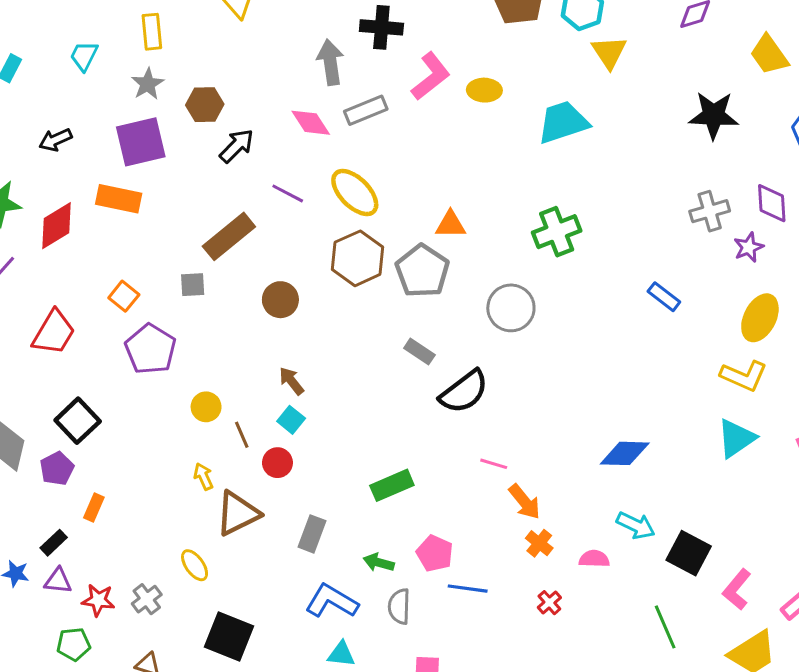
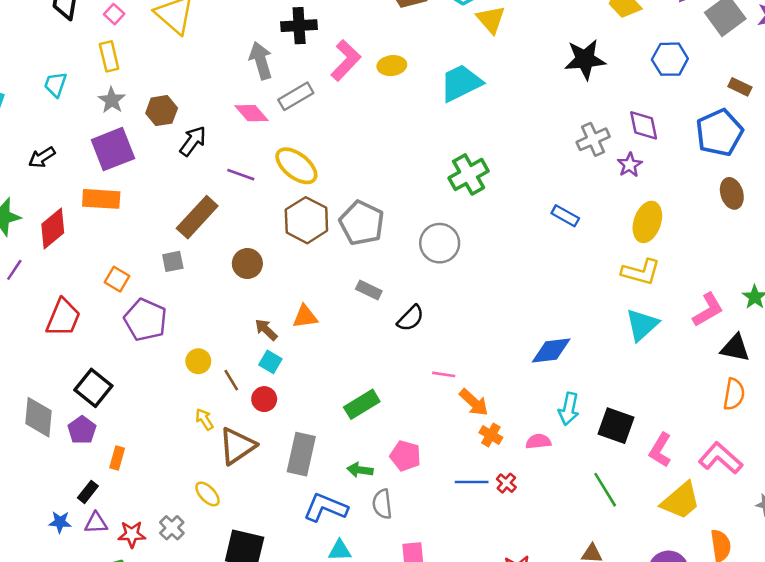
orange triangle: (451, 224) -> (305, 317), moved
black semicircle: (464, 392) -> (411, 318), size x0.7
cyan arrow: (636, 525) -> (569, 409), turned 84
gray rectangle: (312, 534) -> (301, 454), size x1.4
blue line: (468, 589) -> (472, 482), moved

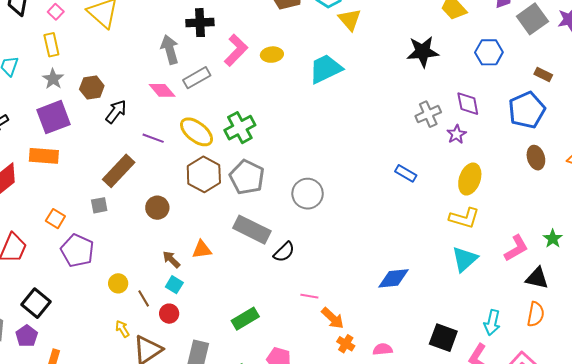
green cross: (469, 174) -> (240, 128), moved
gray rectangle: (369, 290) -> (252, 230), size x1.8
cyan arrow: (569, 409) -> (492, 323), moved

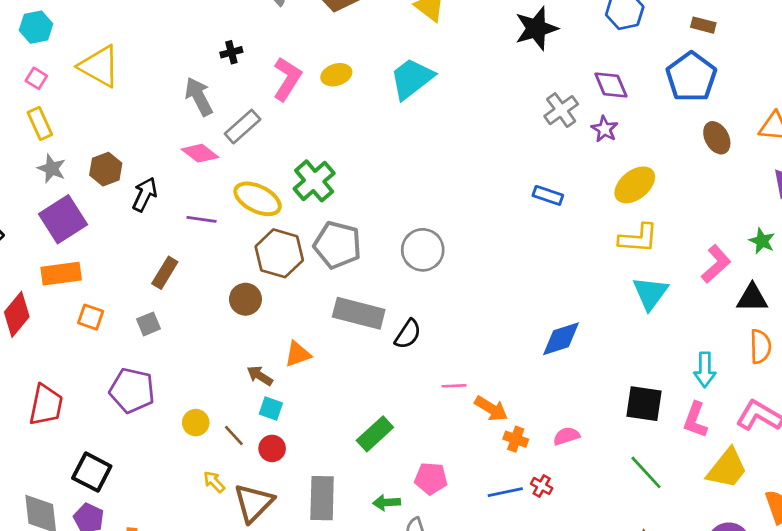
black cross: (200, 23) -> (231, 52), size x0.6
brown rectangle: (119, 171) -> (165, 273), size x0.7
yellow ellipse: (470, 179) -> (635, 185), turned 44
brown circle: (157, 208) -> (245, 299), moved
orange square: (55, 219) -> (91, 317), moved

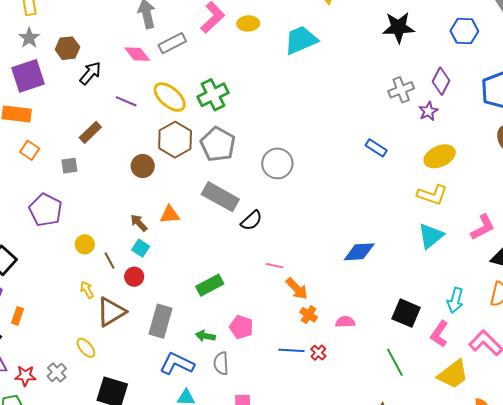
purple diamond: (611, 85) -> (441, 81), turned 36

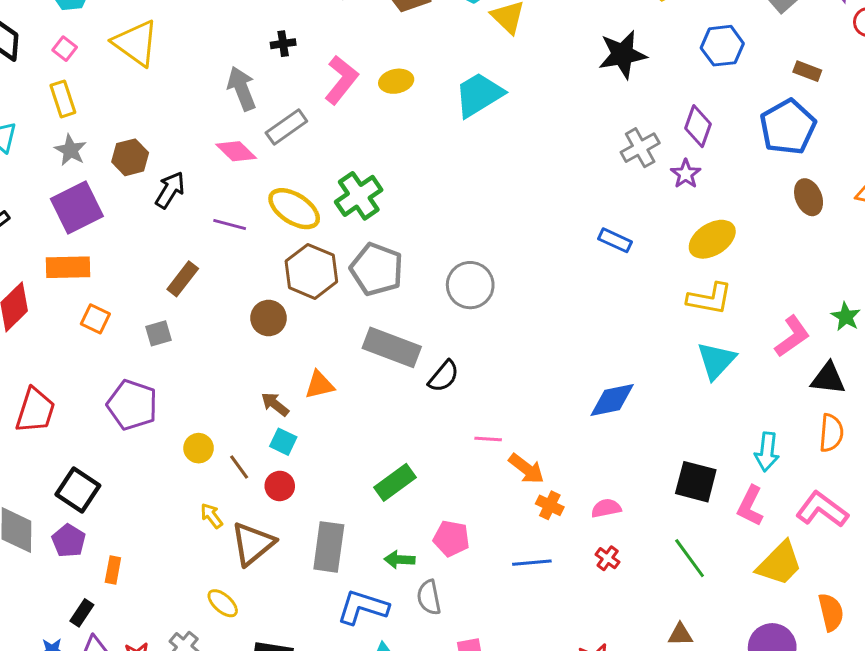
red cross: (318, 353) -> (608, 558), moved

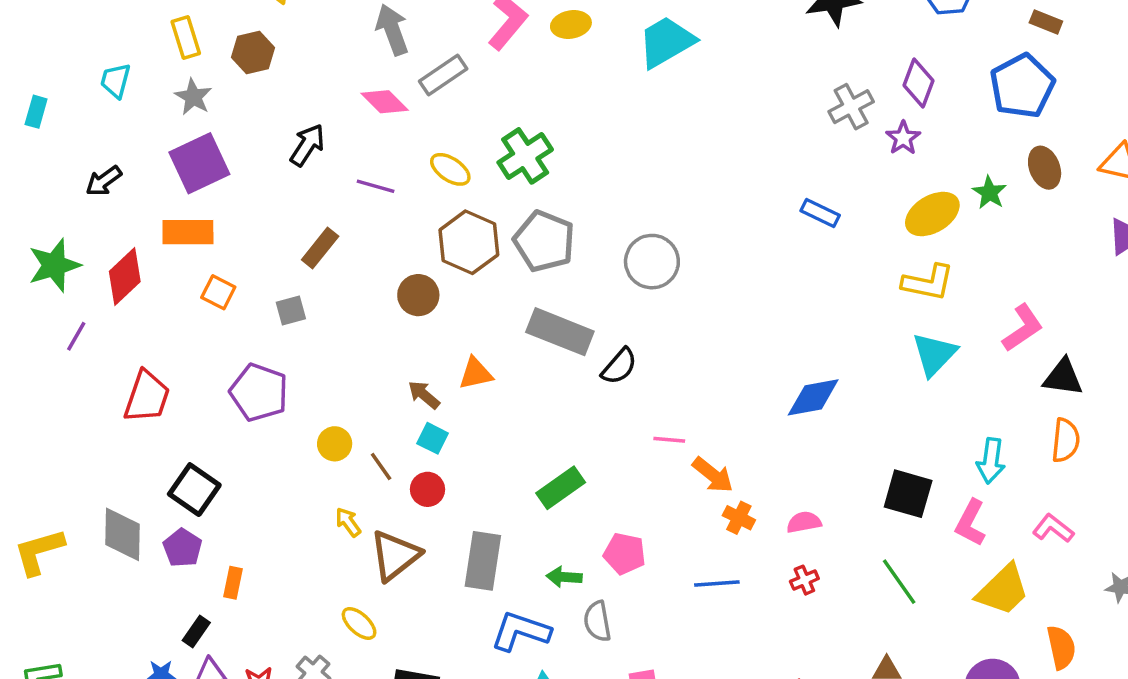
brown hexagon: (130, 157) -> (253, 52), moved
yellow ellipse: (294, 209) -> (450, 169), size x0.7
green star: (846, 317) -> (989, 193), moved
pink L-shape: (822, 509) -> (1053, 528), size x0.7
red cross: (608, 558) -> (804, 580), turned 30

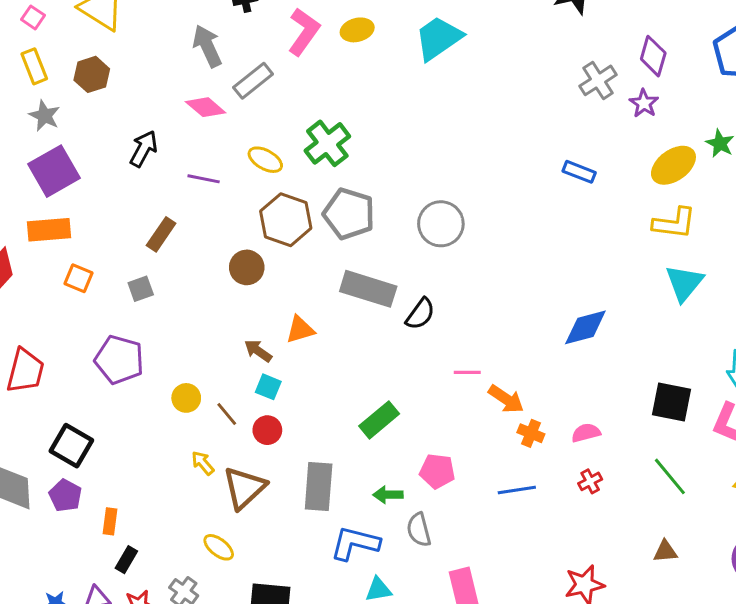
black rectangle: (196, 631) -> (126, 560), moved

